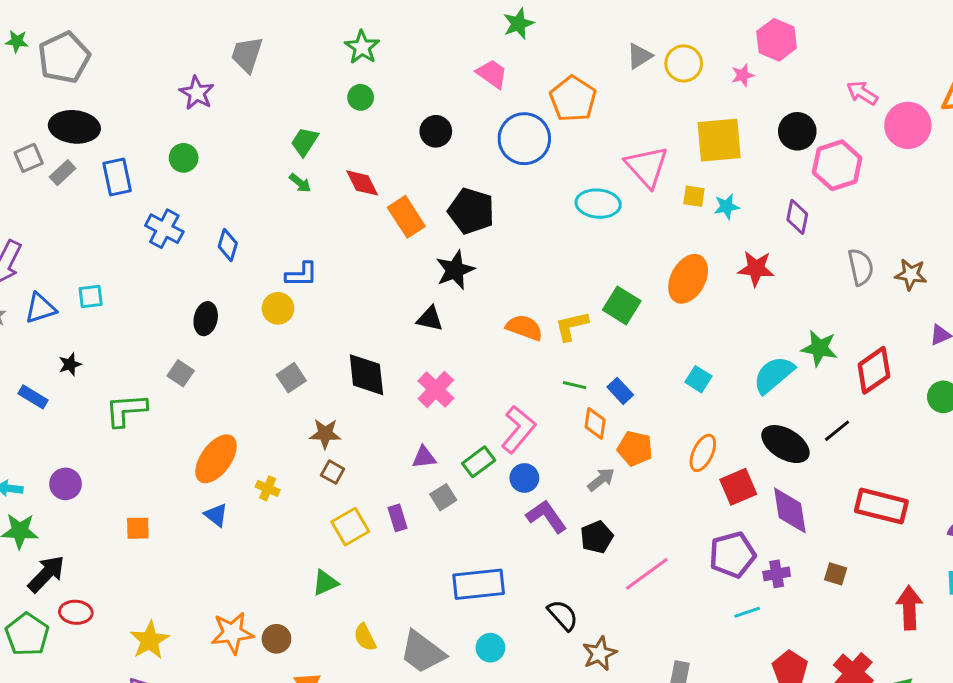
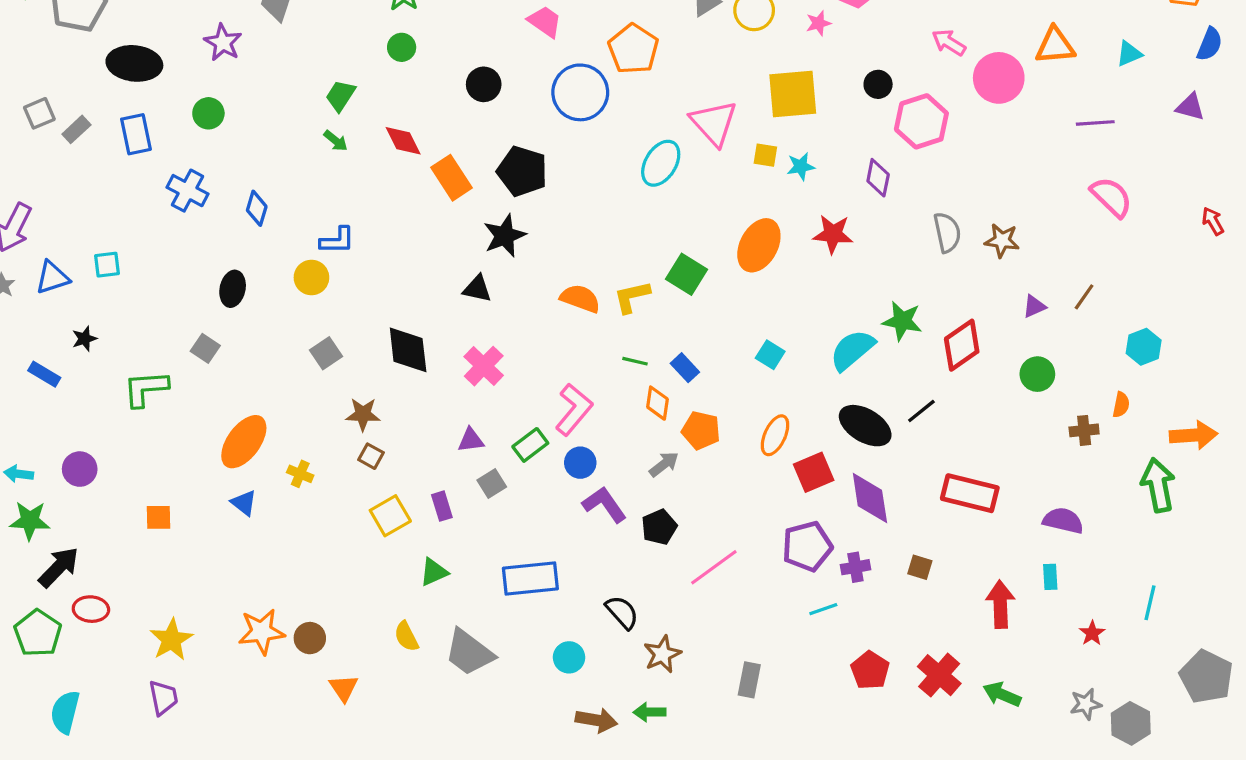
black ellipse: (74, 127) -> (134, 63), moved
black circle: (797, 131) -> (878, 84), size x0.7
cyan ellipse: (598, 204) -> (661, 163), turned -63
green triangle: (325, 583) -> (434, 572), moved
cyan circle: (490, 648) -> (569, 657), moved

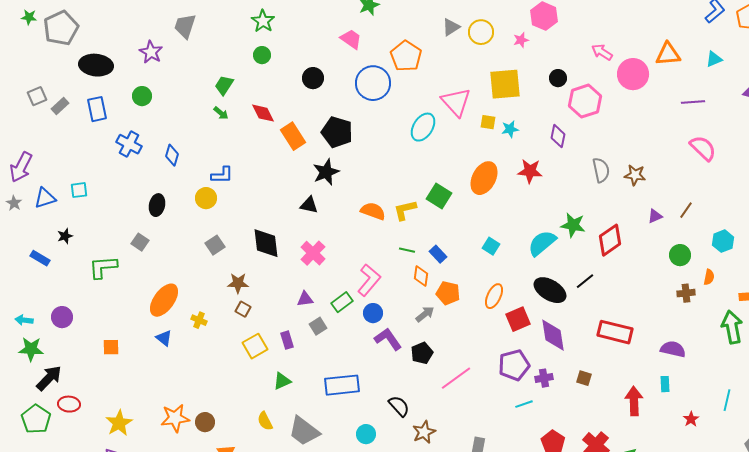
green circle: (1037, 374) -> (680, 255), moved

